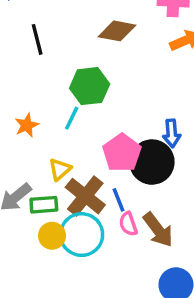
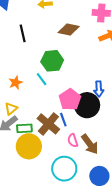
cyan line: (72, 118) -> (42, 79), turned -64
yellow triangle: (60, 169) -> (11, 109), moved
blue line: (119, 200) -> (63, 120), moved
cyan circle: (82, 235) -> (64, 169), moved
yellow circle: (52, 236) -> (29, 146), size x1.6

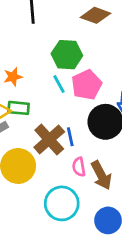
cyan line: (42, 79) -> (59, 84), moved
pink pentagon: (70, 100) -> (87, 85), moved
green rectangle: (24, 128) -> (19, 108), moved

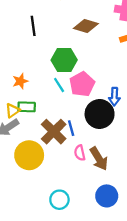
cyan circle: (62, 203) -> (59, 200), moved, size x0.7

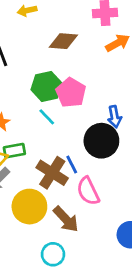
pink pentagon: (82, 84) -> (71, 93), moved
pink semicircle: (80, 153) -> (88, 191), size x1.5
brown arrow: (99, 159) -> (66, 219), moved
cyan circle: (59, 200) -> (53, 254), moved

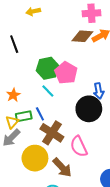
brown diamond: (63, 41) -> (82, 36), moved
blue line: (72, 164) -> (40, 114), moved

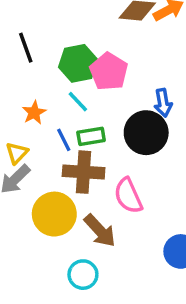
black line: (14, 44) -> (26, 48), moved
orange star: (13, 95) -> (34, 113), moved
green rectangle: (24, 116) -> (91, 136), moved
brown cross: (52, 133) -> (84, 172), turned -30

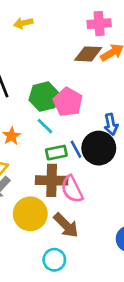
blue line: (64, 140) -> (76, 149), moved
pink semicircle: (128, 196) -> (72, 189), moved

